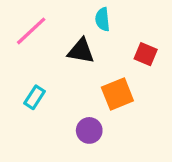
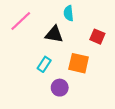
orange square: (117, 94) -> (79, 63), turned 35
cyan rectangle: (35, 97) -> (44, 64), moved

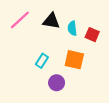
cyan semicircle: (69, 13) -> (72, 28), moved
black triangle: (54, 34) -> (51, 21), moved

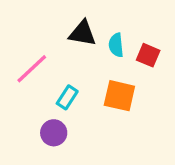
pink line: (20, 20) -> (32, 69), moved
purple circle: (57, 83) -> (54, 133), moved

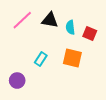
pink line: (32, 69) -> (22, 20), moved
purple circle: (54, 133) -> (17, 81), moved

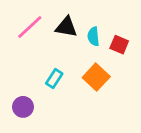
orange square: (72, 58) -> (96, 77), turned 30

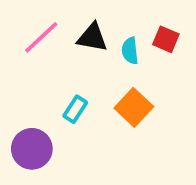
red square: (119, 45) -> (166, 39), moved
purple circle: (23, 107) -> (32, 149), size x1.4

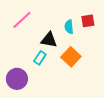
black triangle: (92, 37) -> (49, 40), moved
red square: (166, 39) -> (88, 21), turned -32

